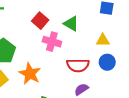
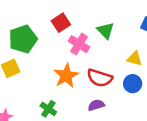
red square: (40, 21) -> (61, 23), moved
orange star: (30, 74) -> (66, 76), moved

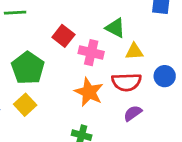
yellow triangle: (135, 59) -> (134, 51), moved

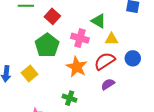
red square: (63, 36) -> (52, 16), moved
green pentagon: (28, 68) -> (47, 45), moved
red semicircle: (126, 82) -> (105, 61), turned 145

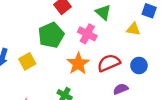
green triangle: (99, 21) -> (103, 12), moved
yellow triangle: (112, 39) -> (133, 29), moved
purple semicircle: (108, 84) -> (121, 89), moved

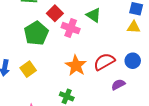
yellow triangle: (133, 29) -> (134, 27), moved
pink cross: (87, 34) -> (71, 28), moved
green pentagon: (51, 35) -> (36, 33), moved

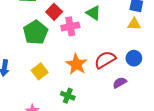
pink cross: (71, 28) -> (70, 26), turned -30
yellow square: (28, 69) -> (40, 71), moved

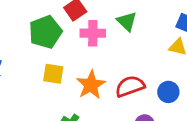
yellow square: (40, 71) -> (53, 74), moved, turned 35

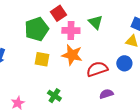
orange star: (91, 85) -> (72, 55), moved, turned -30
blue circle: (168, 92) -> (124, 63), moved

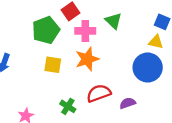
orange star: (72, 55) -> (87, 59), turned -30
blue circle: (124, 63) -> (148, 68), size x1.6
red semicircle: (97, 69) -> (99, 93), moved

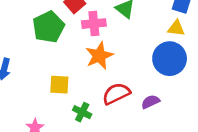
yellow square: (53, 65) -> (59, 85), moved

